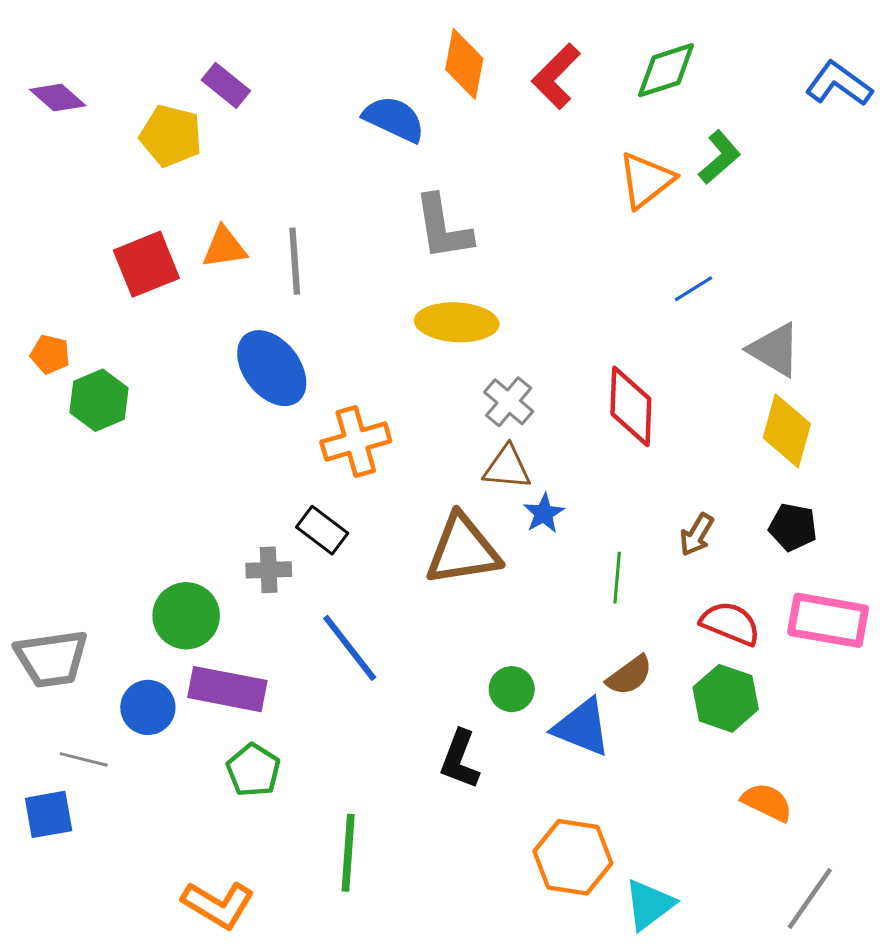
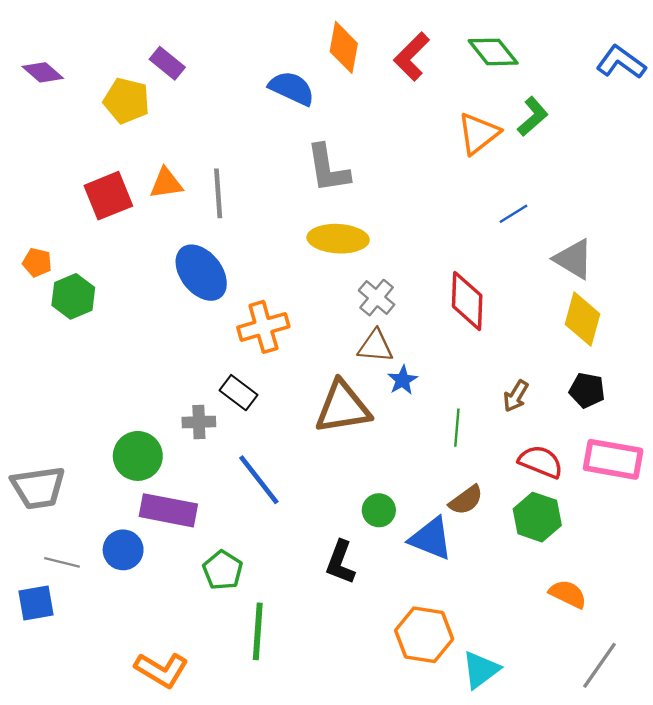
green diamond: (666, 70) -> (493, 52), turned 69
blue circle: (148, 707) -> (123, 550), moved
green pentagon: (253, 770) -> (223, 570), moved

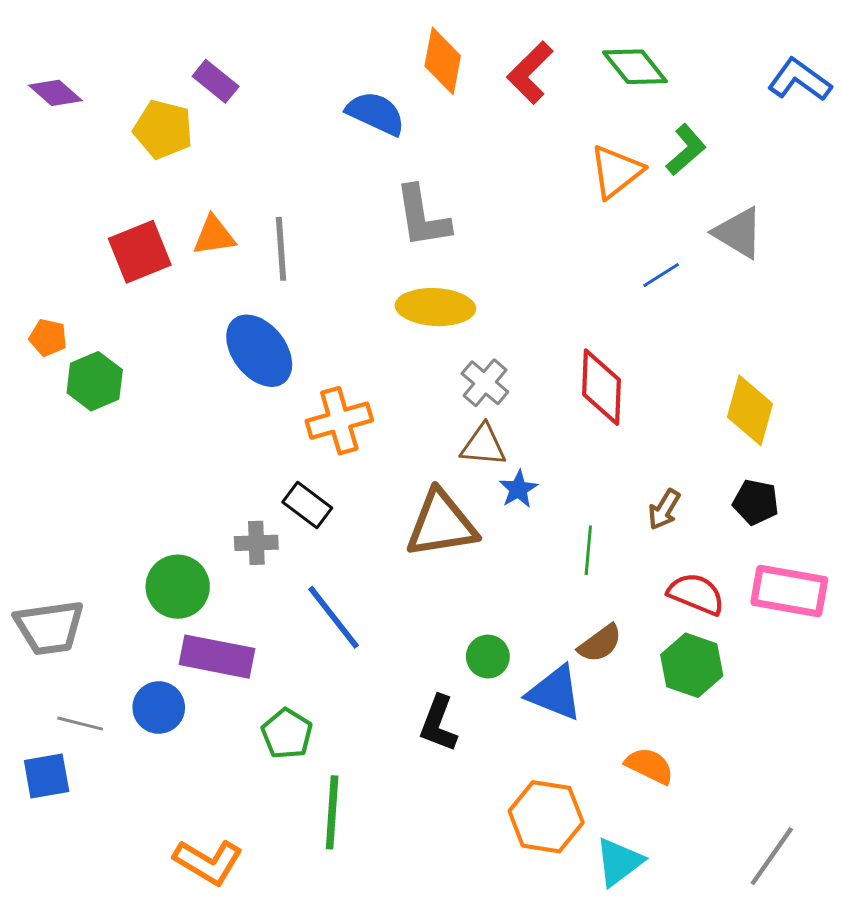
gray triangle: (573, 259) -> (738, 233), moved
orange semicircle: (568, 594) -> (650, 766), moved

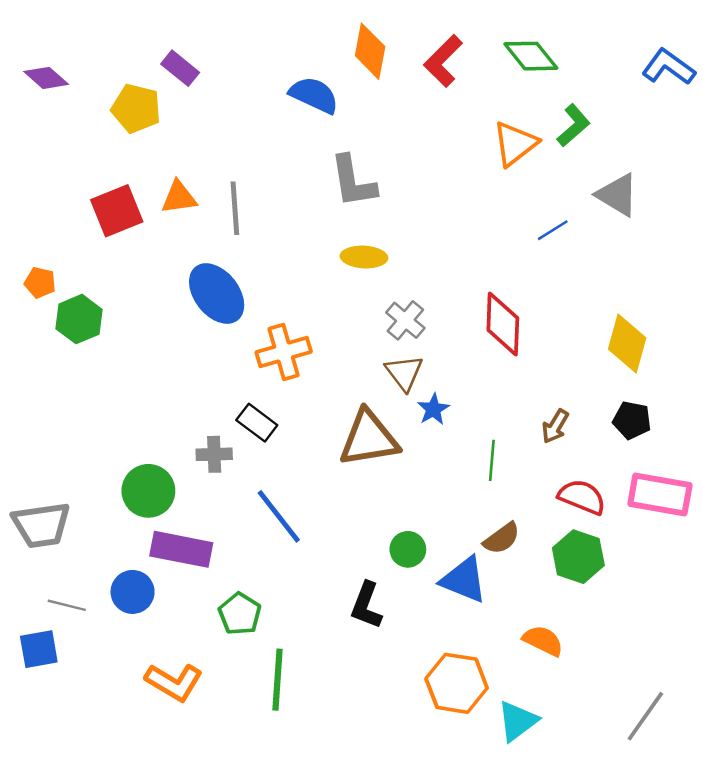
yellow ellipse: (435, 307) -> (364, 257), size x0.7
brown triangle: (483, 445) -> (404, 373), turned 48
orange L-shape: (208, 862) -> (174, 682), moved

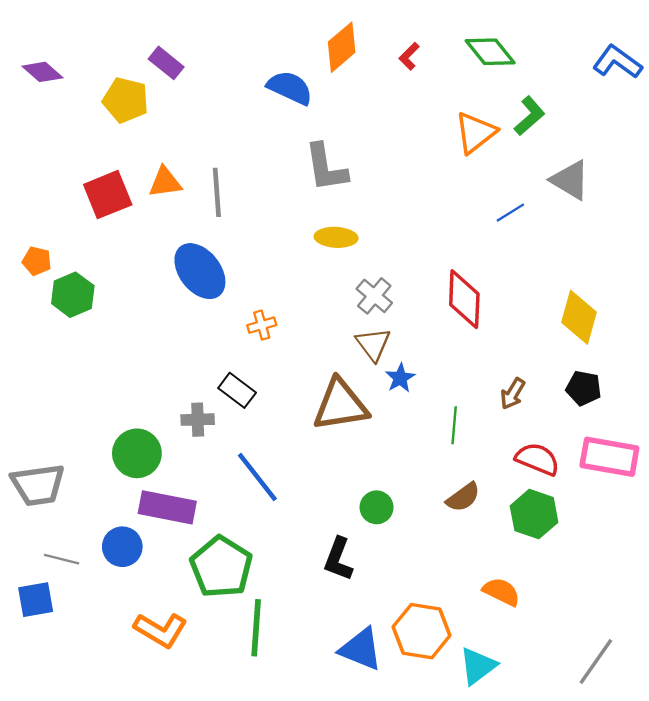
orange diamond: (370, 51) -> (342, 47), turned 39
red L-shape: (443, 61) -> (409, 56), size x0.6
orange cross: (284, 352) -> (262, 325), size x0.6
blue triangle: (464, 580) -> (361, 649), moved
green pentagon: (240, 614) -> (221, 567), size x1.6

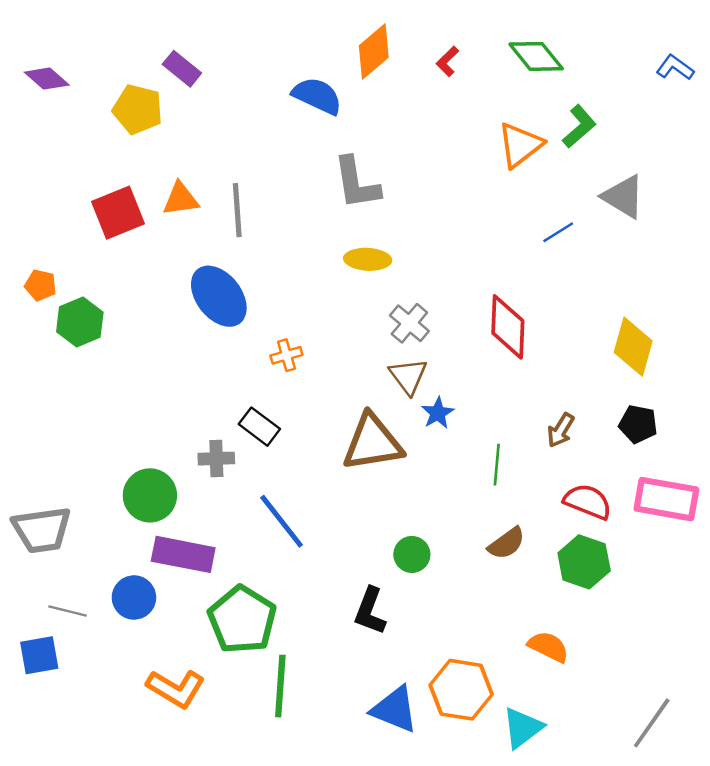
blue L-shape: (617, 62) -> (675, 67), size x0.7

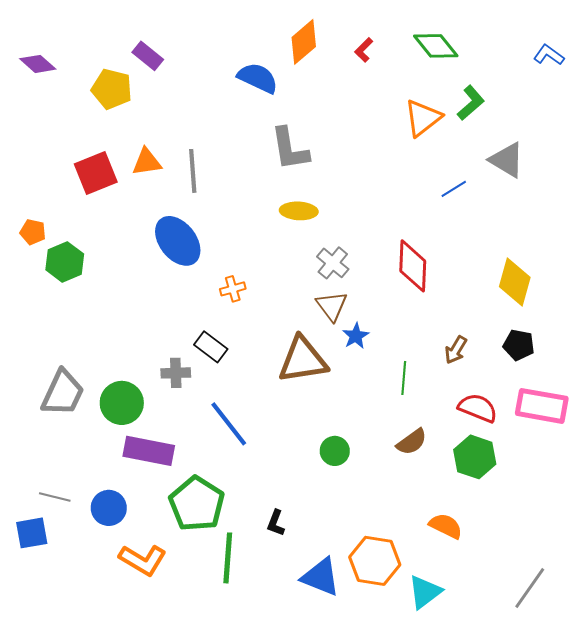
gray trapezoid: (42, 530) -> (63, 393), moved, turned -57
blue circle: (134, 597) -> (109, 508), moved
black L-shape: (370, 611) -> (276, 523), moved, size x0.7

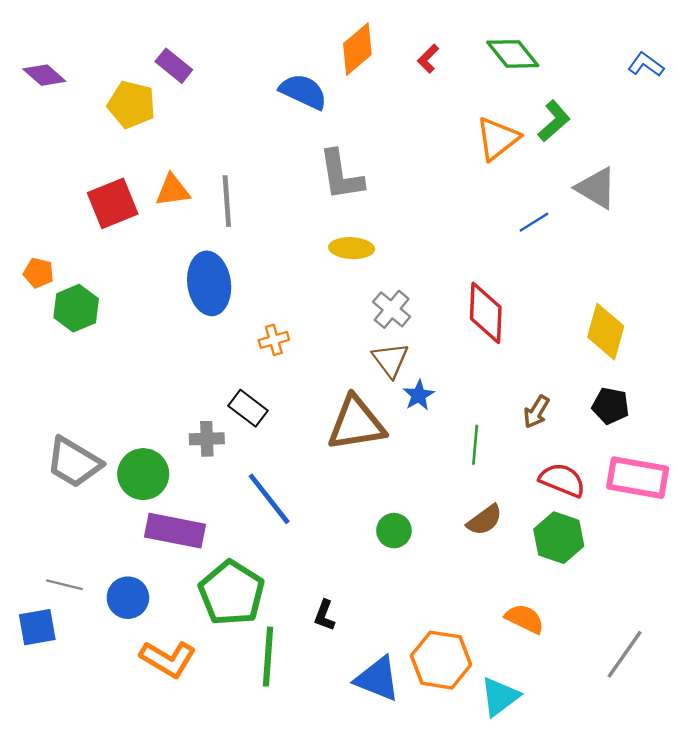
blue ellipse: (178, 241) -> (209, 283), turned 30
gray trapezoid: (63, 393) -> (74, 462), turned 96
gray line: (530, 588) -> (625, 654), moved

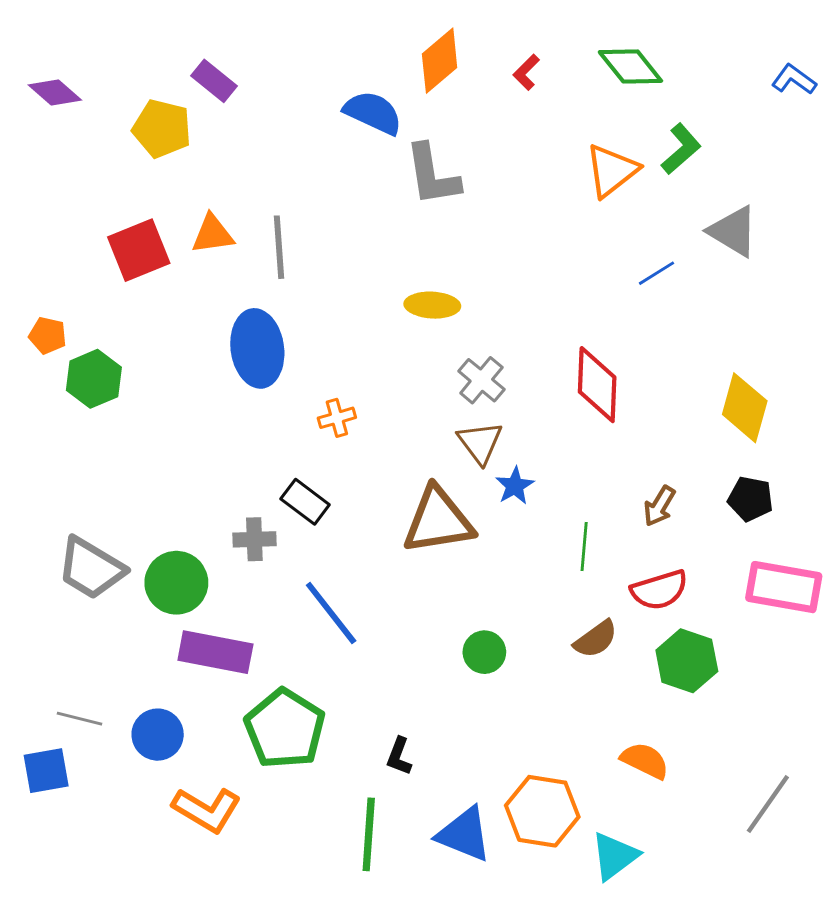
gray L-shape: (341, 175) -> (432, 175), moved
red semicircle: (562, 480) -> (659, 590), moved, turned 141
green line: (268, 657) -> (369, 834), moved

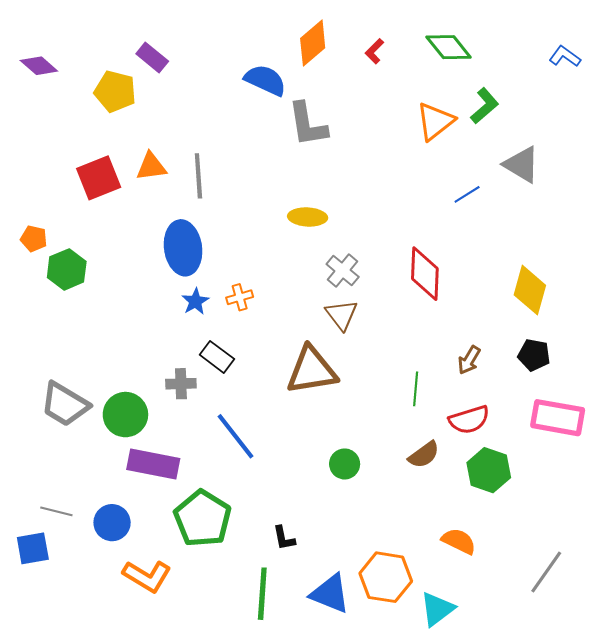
blue star: (515, 486) -> (195, 301), moved
black L-shape: (399, 756) -> (284, 538), turned -32

